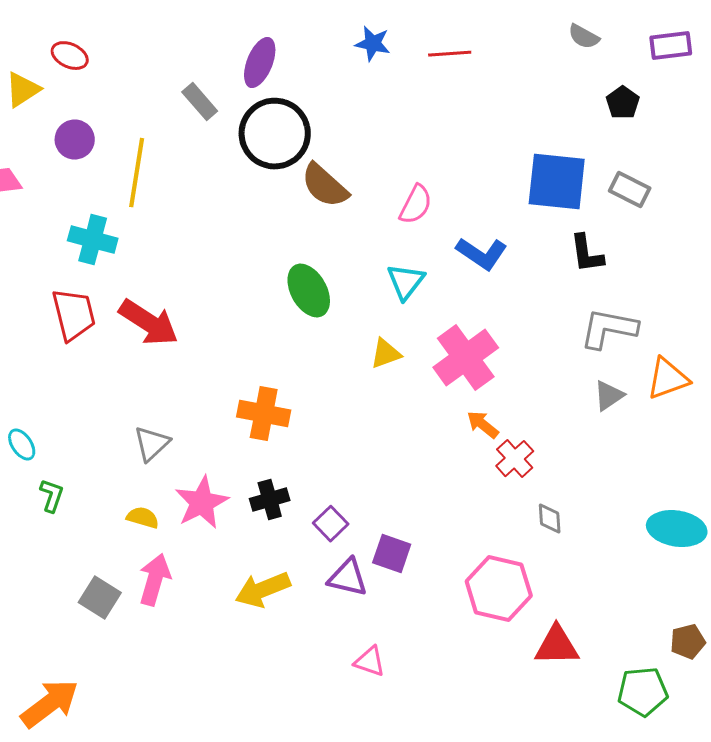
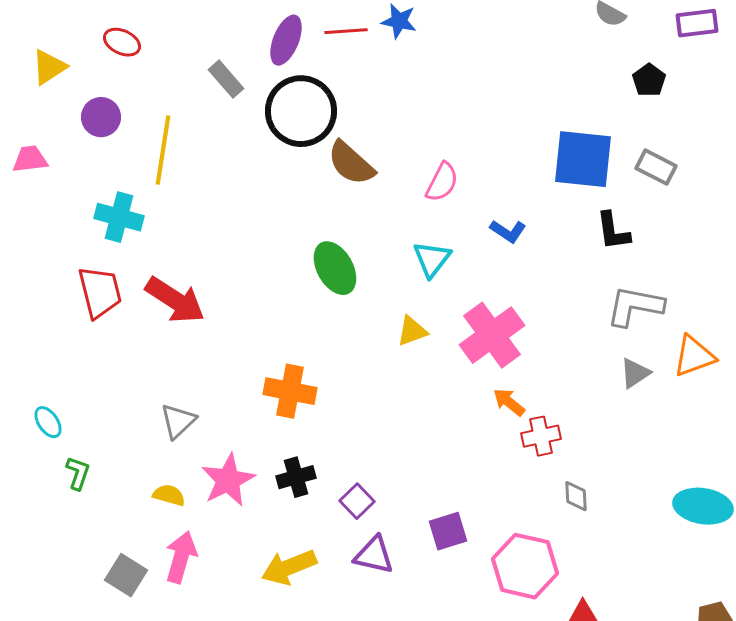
red line: (450, 54) -> (346, 31), moved
red ellipse: (70, 56) -> (122, 42), moved
blue L-shape: (482, 254) -> (508, 231), size x0.7
red cross: (515, 459) -> (541, 436), turned 30
purple square: (392, 554) -> (448, 531), moved, turned -36

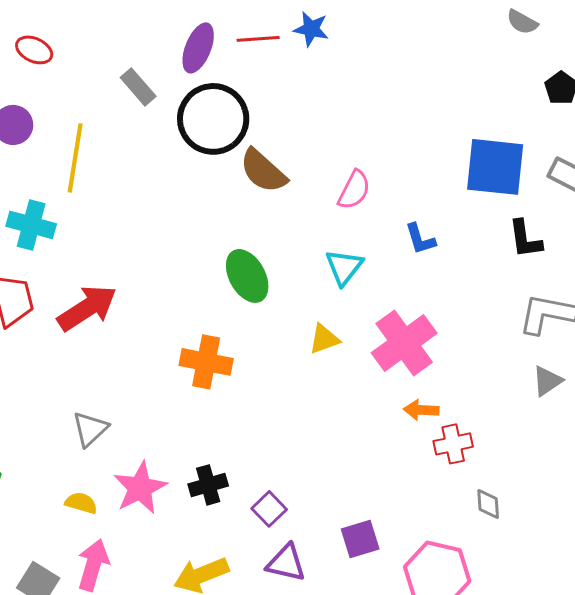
blue L-shape: (508, 231) -> (420, 239), turned 39
red arrow: (175, 300) -> (87, 308), turned -66
orange cross: (290, 391) -> (206, 362), moved
orange arrow: (509, 402) -> (421, 410), turned -36

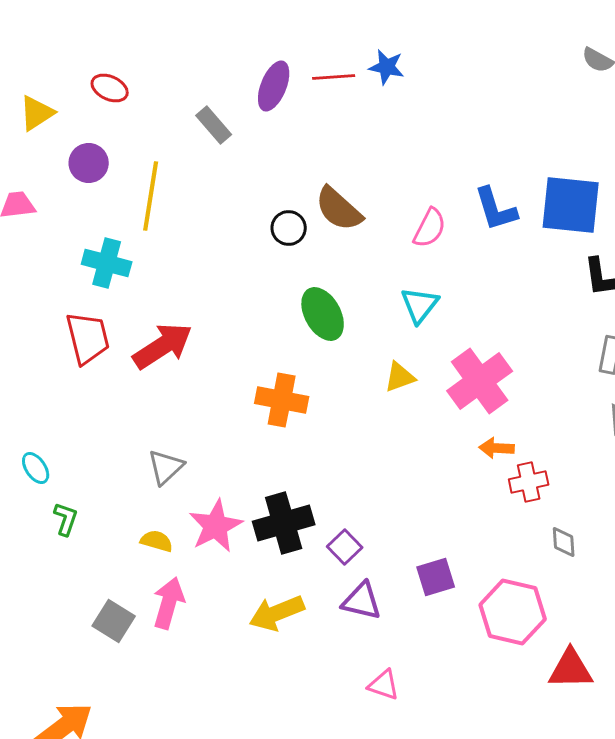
black circle: (213, 119) -> (289, 228), moved, size x0.5
blue L-shape: (420, 239) -> (496, 209), moved, size x1.4
black cross: (208, 485) -> (284, 523), size x1.5

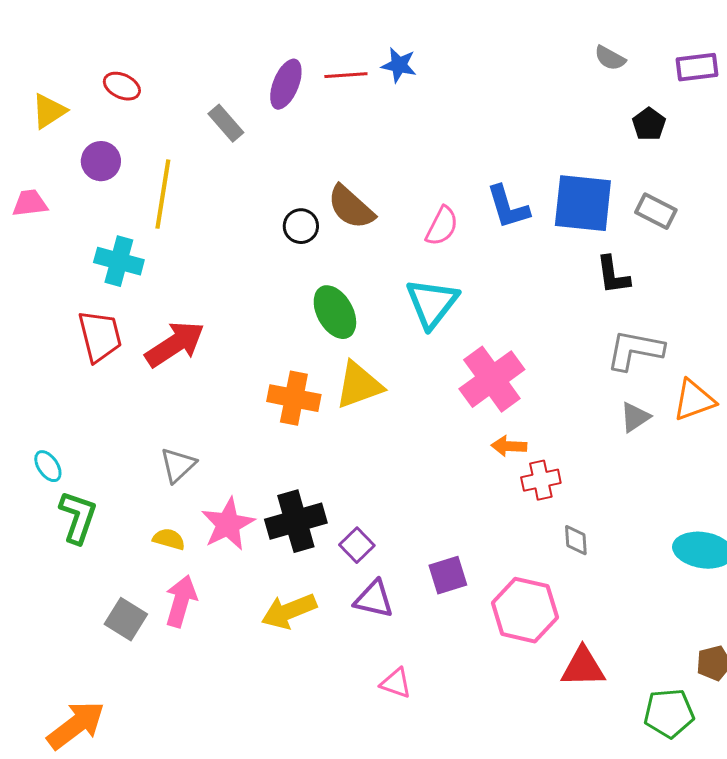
cyan triangle: (420, 305) -> (432, 303), size x1.4
yellow triangle: (400, 377) -> (359, 385), moved, size x1.6
green L-shape: (66, 519) -> (78, 517), size x1.6

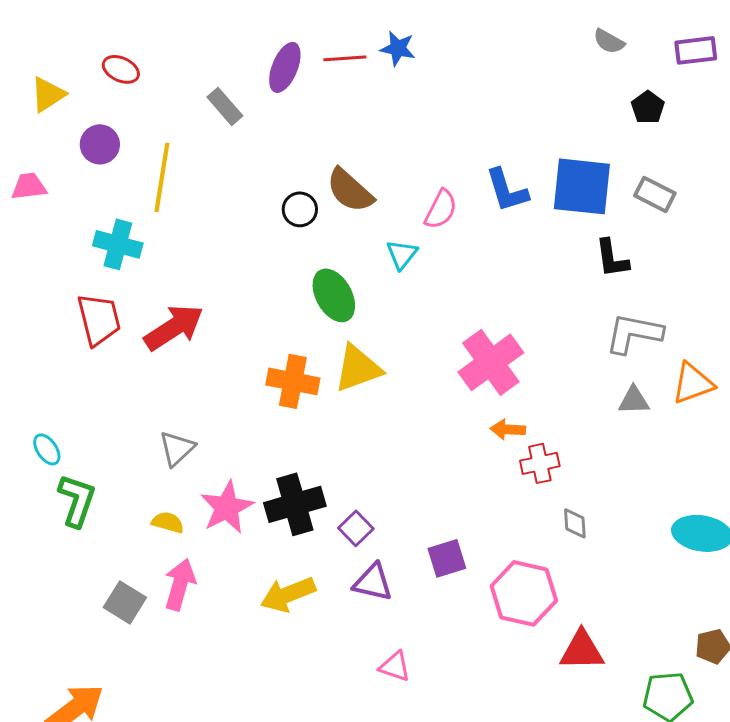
cyan triangle: (432, 303) -> (402, 254), moved, size x0.6
gray triangle: (635, 417) -> (634, 400), turned 32

